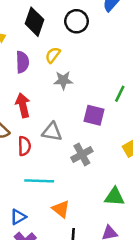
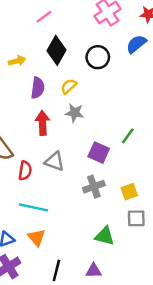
red arrow: (23, 105) -> (43, 123), moved
gray cross: (82, 154) -> (94, 187), moved
orange triangle: (61, 209) -> (36, 237), moved

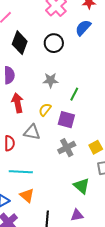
yellow semicircle: (69, 86) -> (45, 110), moved
gray star: (75, 113) -> (51, 80), moved
green line: (128, 136) -> (74, 94), moved
green triangle: (105, 236) -> (82, 186), turned 36

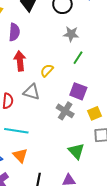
gray star: (51, 80) -> (71, 34), moved
purple square: (66, 120) -> (78, 91), moved
gray cross: (67, 148) -> (65, 111), turned -36

